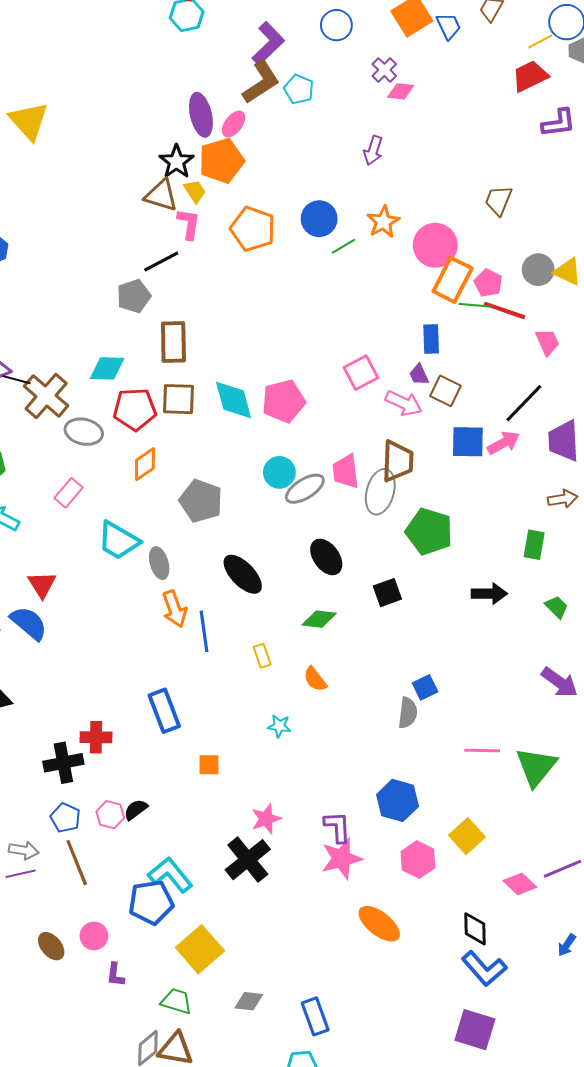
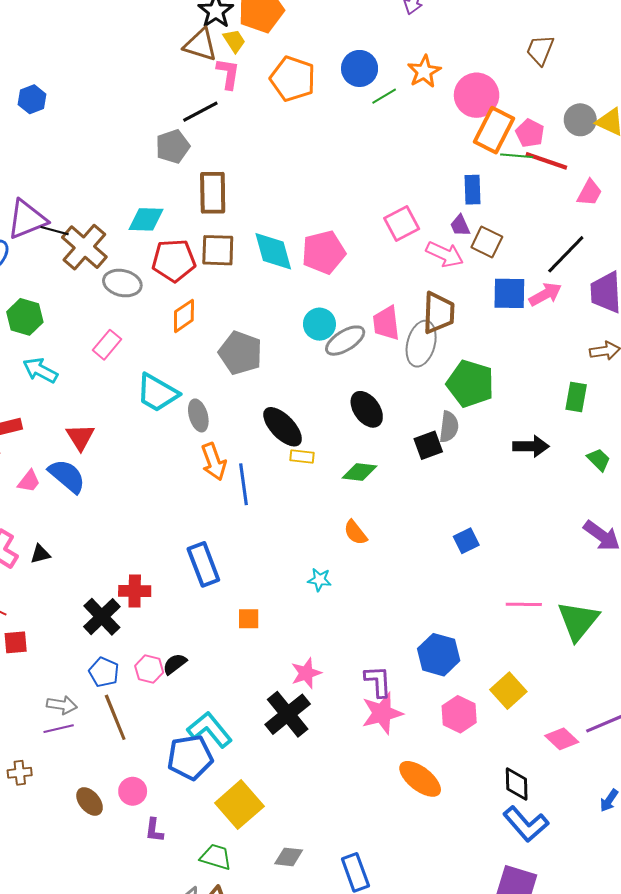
pink trapezoid: (547, 342) -> (589, 193), turned 52
yellow rectangle: (262, 656) -> (302, 457), moved, turned -65
gray semicircle: (408, 713) -> (449, 427), moved
black cross: (63, 763) -> (102, 617), turned -33

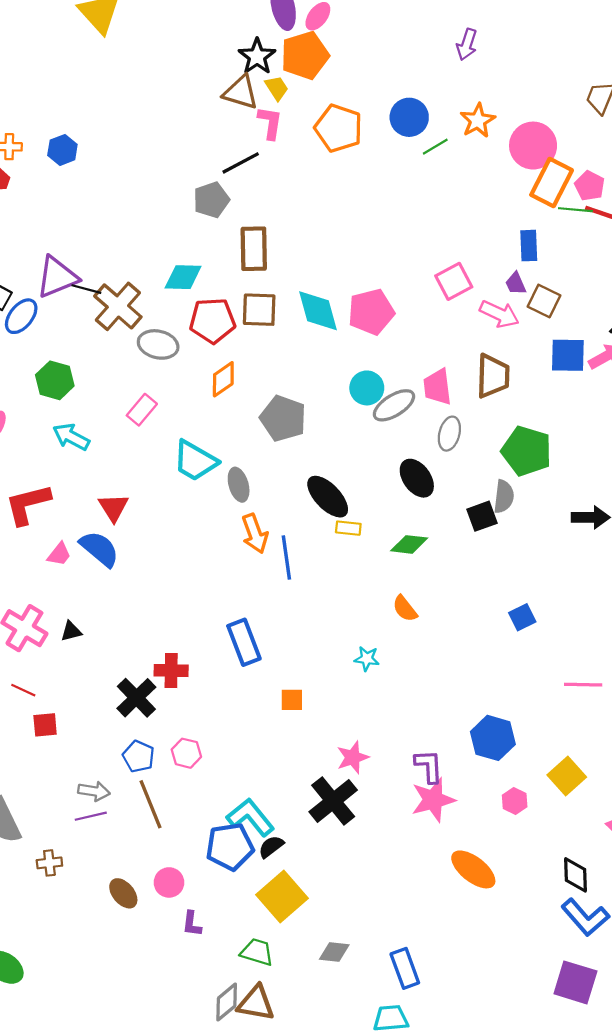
gray ellipse: (421, 344) -> (449, 434), moved, size x0.7
black semicircle: (175, 664) -> (271, 847), moved
pink hexagon: (459, 714) -> (515, 801), size x0.7

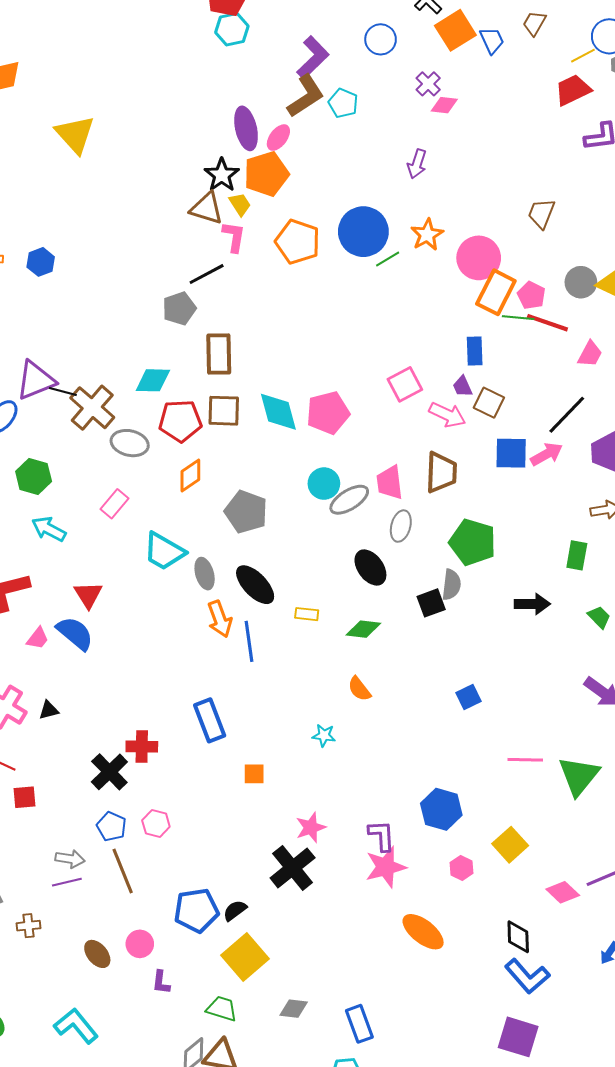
blue circle: (409, 117) -> (363, 232), size x1.4
black ellipse: (328, 497) -> (255, 585), moved
cyan L-shape: (250, 817) -> (76, 1026), moved

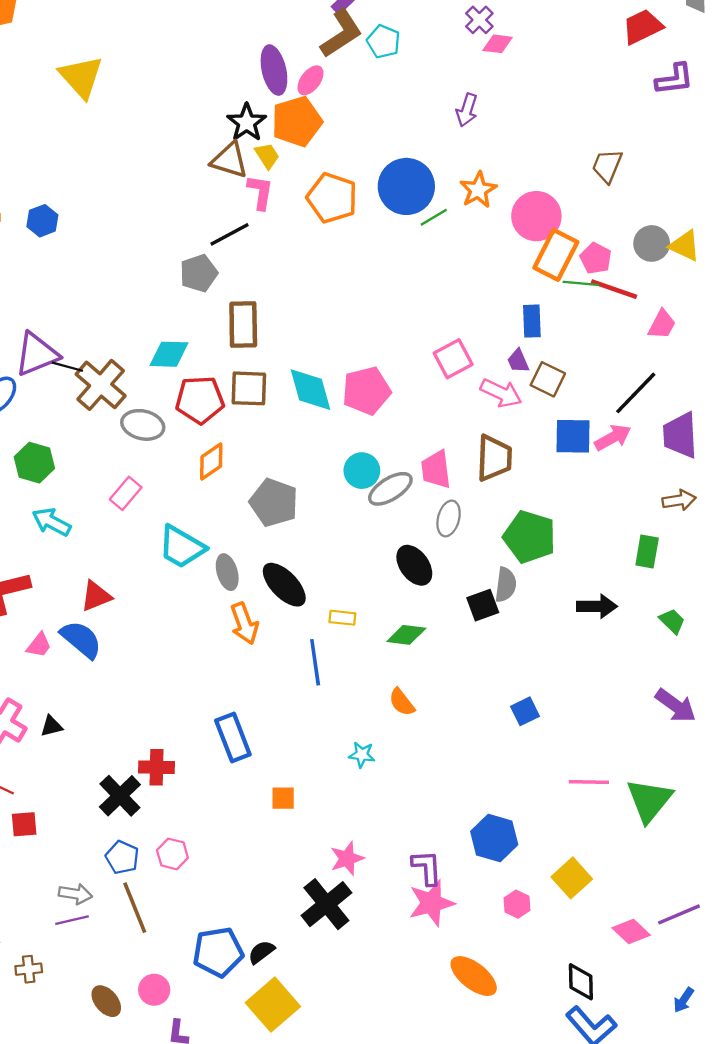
red triangle: (88, 595) -> (96, 596), turned 40
blue line: (249, 641) -> (315, 662), moved

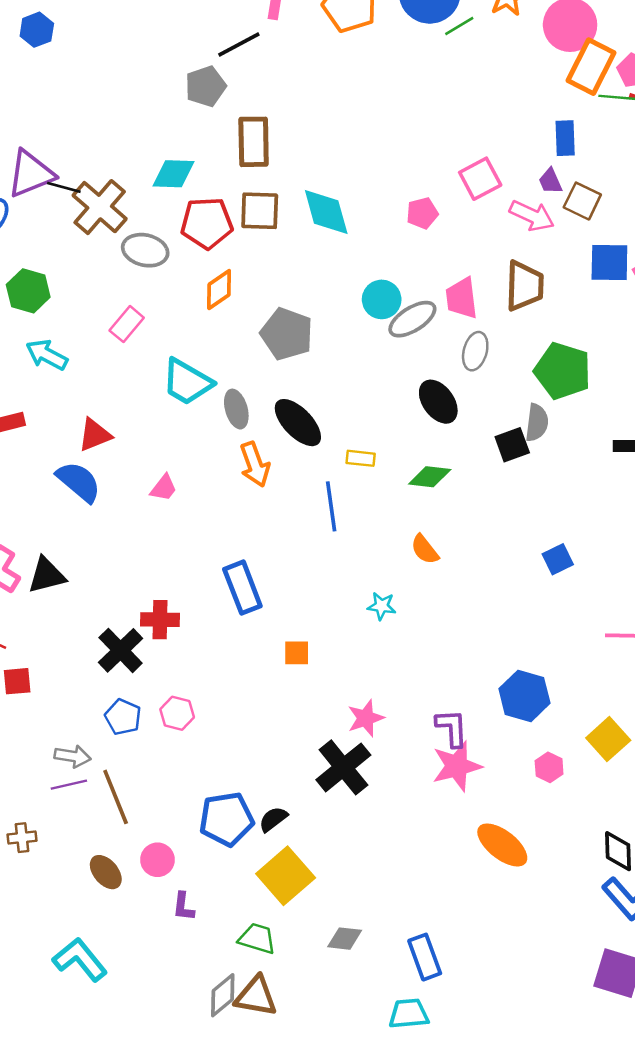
pink pentagon: (366, 391) -> (422, 213), moved, size x0.6
pink trapezoid: (39, 645) -> (164, 488), moved
black triangle: (51, 726) -> (47, 575), size x1.6
brown line: (135, 908) -> (116, 797), moved

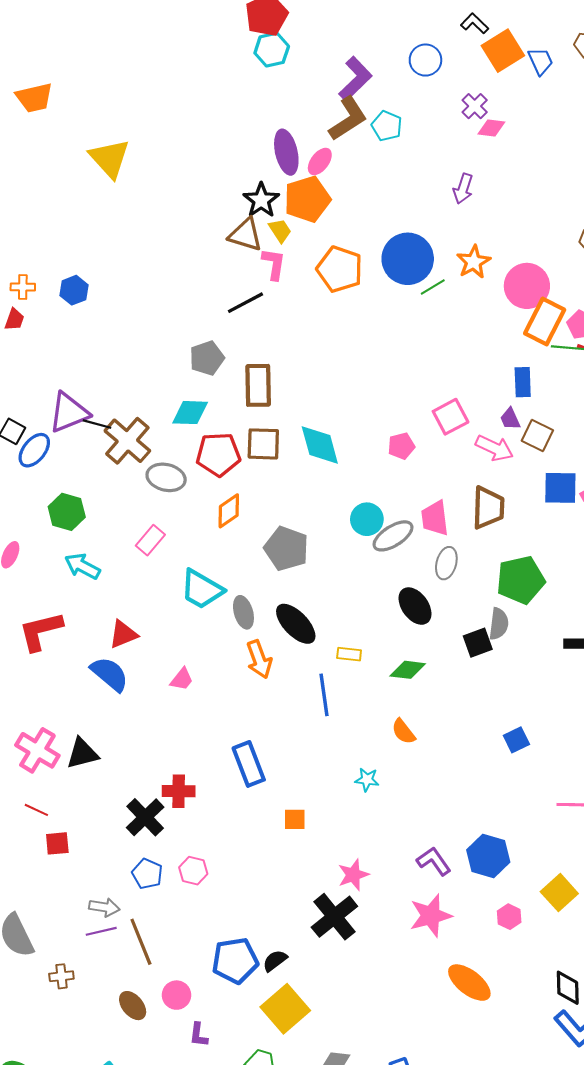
gray pentagon: (206, 86) -> (207, 358), moved
green pentagon: (563, 371) -> (521, 580), turned -30
purple L-shape: (452, 728) -> (434, 861), moved, turned -32

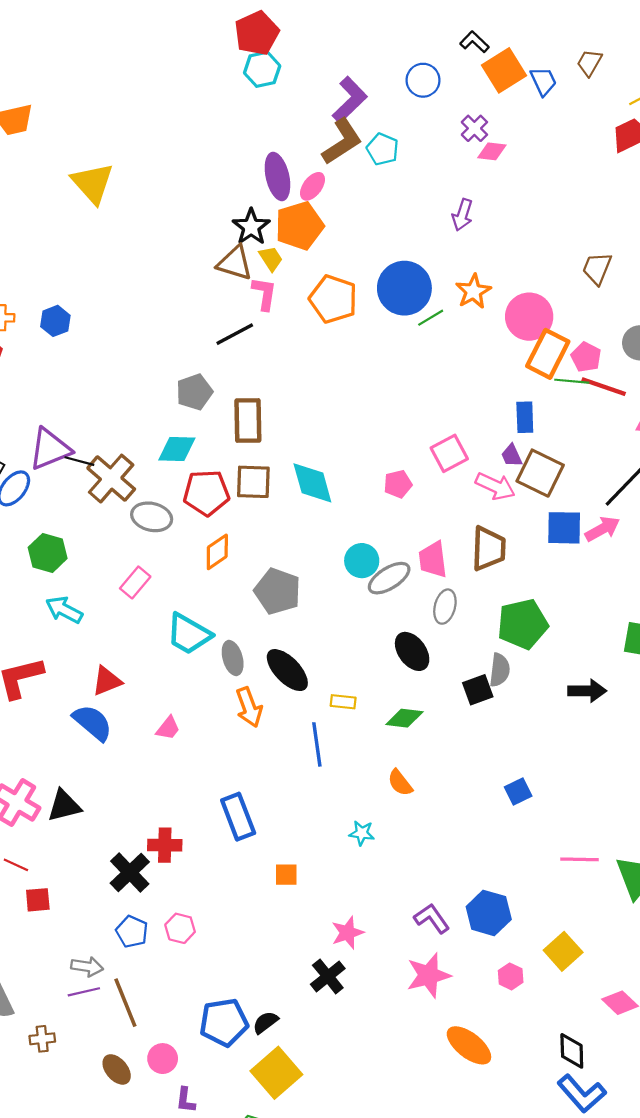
brown square: (537, 436) -> (540, 473), size x1.4
black cross: (334, 917) -> (328, 976), size x0.7

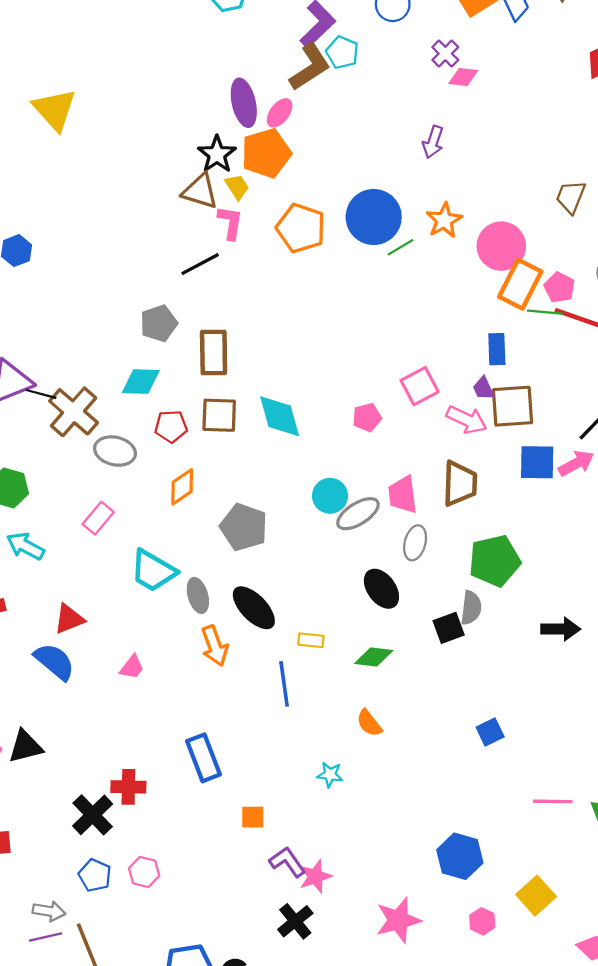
cyan pentagon: (383, 149) -> (342, 52), moved
brown square: (540, 473) -> (512, 406), turned -30
red pentagon: (206, 493) -> (171, 426), size x0.7
purple L-shape: (432, 918) -> (287, 862), moved

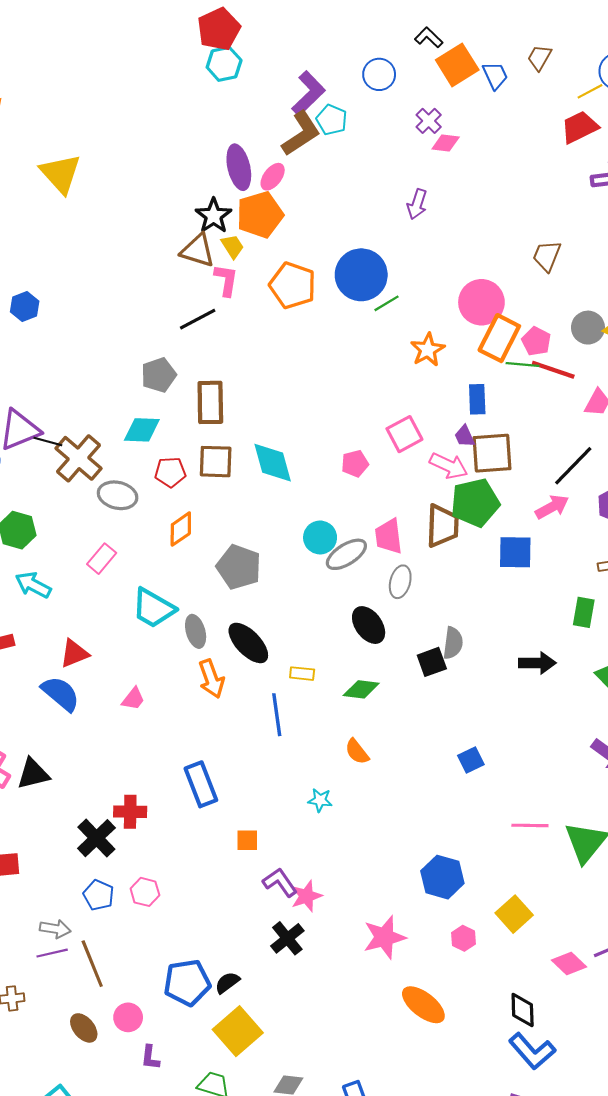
orange star: (444, 220) -> (428, 350), moved
blue square: (537, 462) -> (515, 552), moved
green pentagon: (495, 561) -> (475, 503), moved

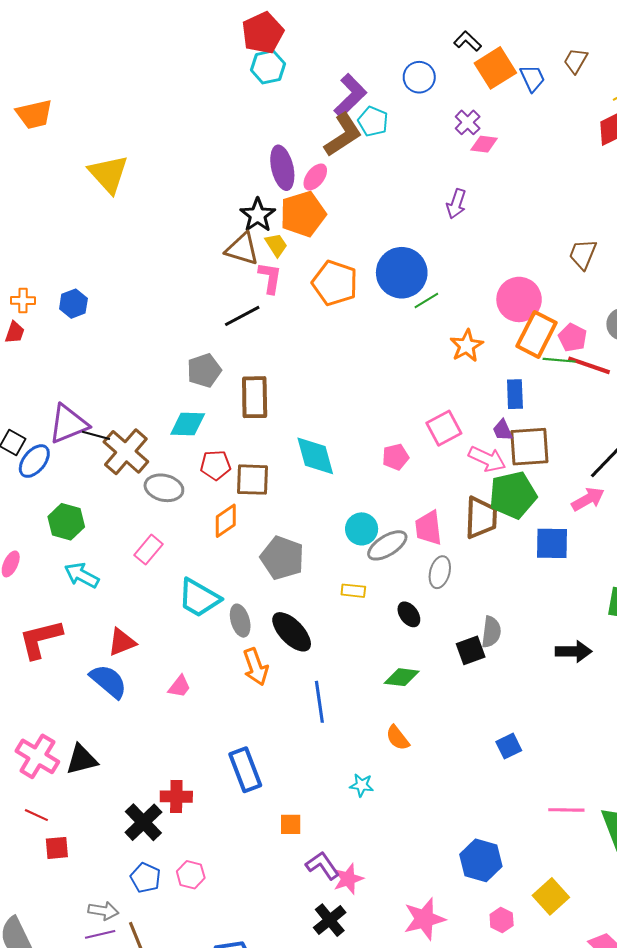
brown square: (216, 462) -> (252, 480), moved
black ellipse: (369, 625) -> (409, 614), size x0.7
yellow rectangle: (302, 674) -> (353, 591), moved

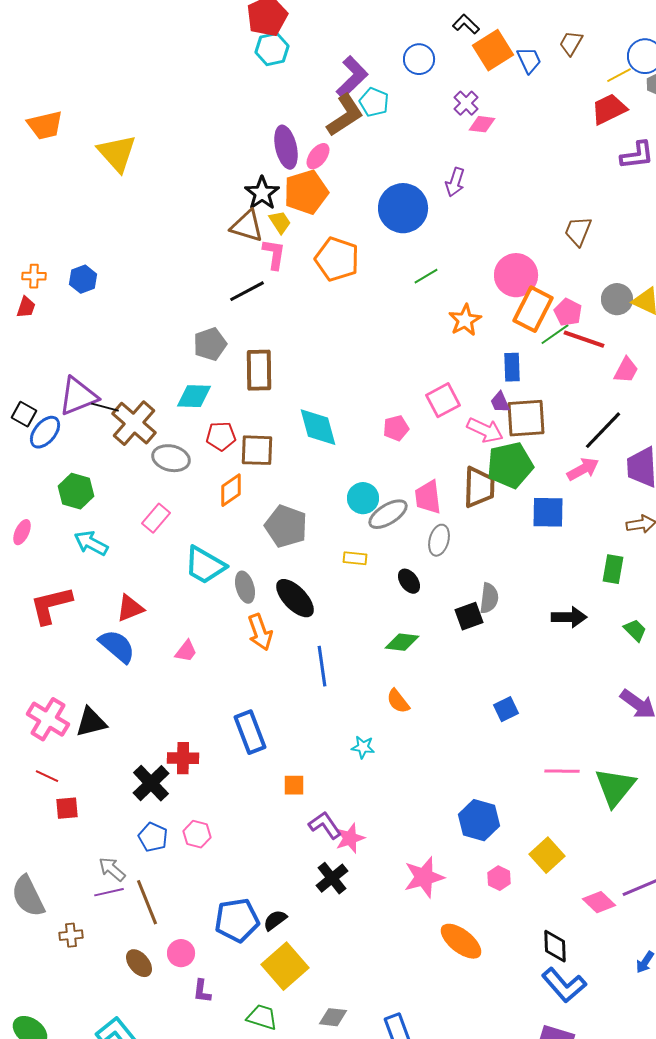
orange trapezoid: (34, 114) -> (45, 125), moved
blue circle: (402, 273) -> (403, 208), moved
green line: (559, 360) -> (555, 334), turned -40
gray arrow: (103, 911) -> (112, 869), turned -148

